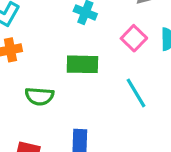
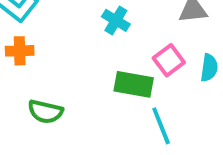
green rectangle: (82, 64) -> (134, 84), moved

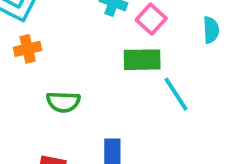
pink square: (169, 60) -> (151, 19), moved

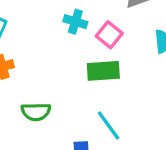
cyan line: (176, 94) -> (109, 125), moved

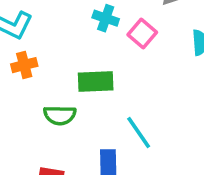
green rectangle: (103, 71) -> (96, 81), moved

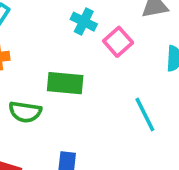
cyan line: (139, 132) -> (145, 115), moved

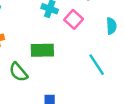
green semicircle: (25, 112) -> (18, 72), turned 48

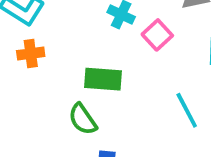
green semicircle: (18, 72) -> (83, 119), moved

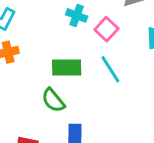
cyan line: (187, 110) -> (110, 69), moved

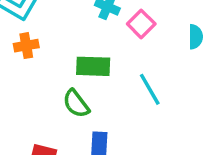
cyan line: (110, 69) -> (150, 89), moved

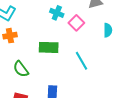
green semicircle: (76, 104) -> (21, 69), moved

